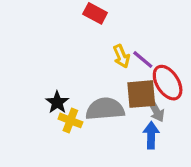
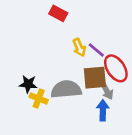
black star: (57, 102) -> (28, 84), turned -30

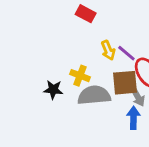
yellow cross: (39, 99) -> (80, 76), moved

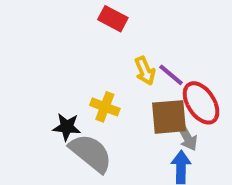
gray semicircle: (94, 95) -> (91, 153), moved, turned 44

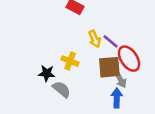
gray semicircle: (91, 153) -> (61, 89), size x0.7

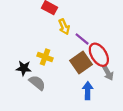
yellow arrow: (95, 39) -> (64, 27), moved
brown square: (109, 67) -> (81, 63), turned -30
gray arrow: (120, 79) -> (108, 73), moved

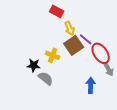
brown square: (81, 63) -> (74, 45), moved

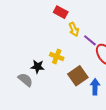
brown square: (74, 45) -> (78, 76), moved
gray semicircle: (46, 78) -> (25, 80), moved

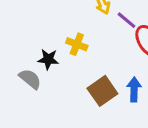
brown square: (78, 76) -> (102, 91), moved

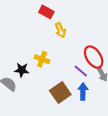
purple line: (126, 20) -> (81, 71), moved

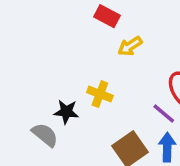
yellow arrow: (60, 30) -> (130, 46), turned 80

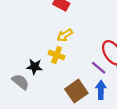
yellow arrow: (130, 46) -> (65, 35), moved

